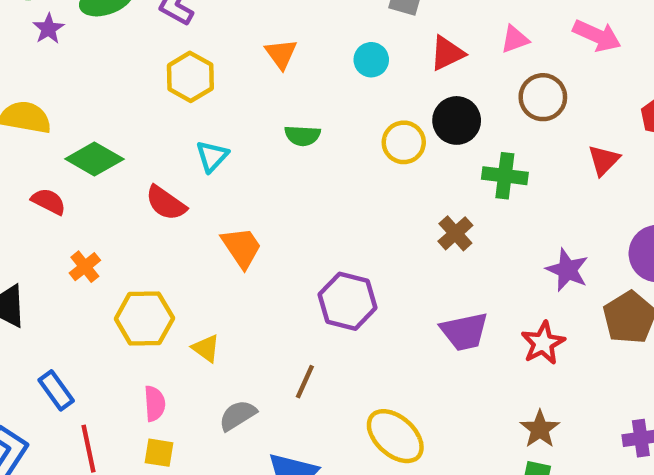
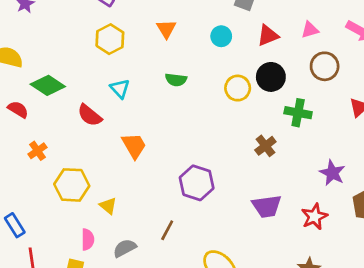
cyan triangle: (212, 156) -> (120, 89), turned -30
pink semicircle: (155, 404) -> (88, 240), moved

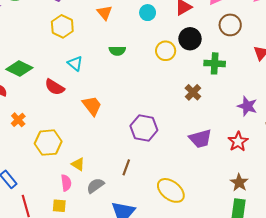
yellow triangle: (108, 206) -> (78, 164), moved

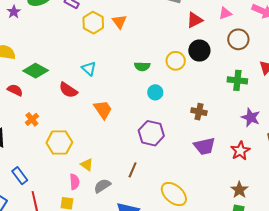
cyan circle: (148, 13) -> (155, 92), moved
yellow hexagon: (62, 26) -> (93, 23), moved
green semicircle: (117, 51) -> (142, 66), moved
green cross: (215, 63) -> (237, 80), moved
brown cross: (193, 92) -> (199, 112), moved, turned -35

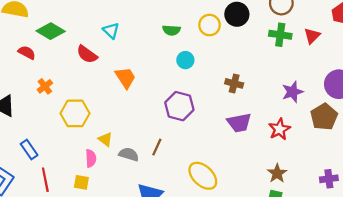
green cross: (237, 80) -> (280, 35), moved
purple star: (251, 117) -> (292, 92), turned 30
gray semicircle: (102, 186) -> (129, 154), moved, turned 48

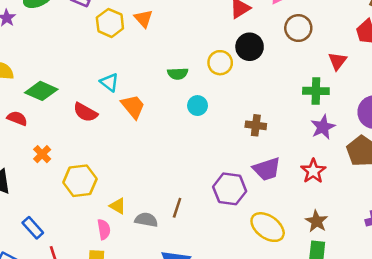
green cross: (280, 35) -> (316, 91), moved
orange trapezoid: (125, 78) -> (133, 106), moved
purple hexagon: (179, 106) -> (230, 189), moved
yellow ellipse: (203, 176) -> (268, 227), moved

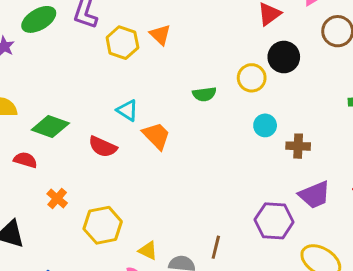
cyan circle: (198, 106) -> (265, 125), moved

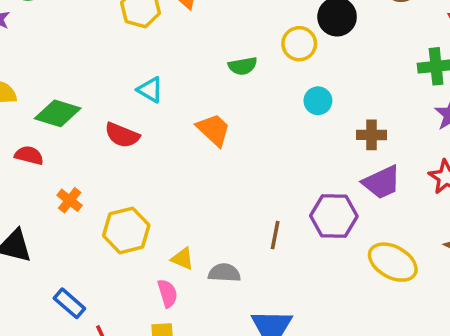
orange trapezoid: (156, 136) -> (214, 130), moved
brown cross: (298, 146) -> (372, 135), moved
brown line: (216, 247) -> (275, 235), moved

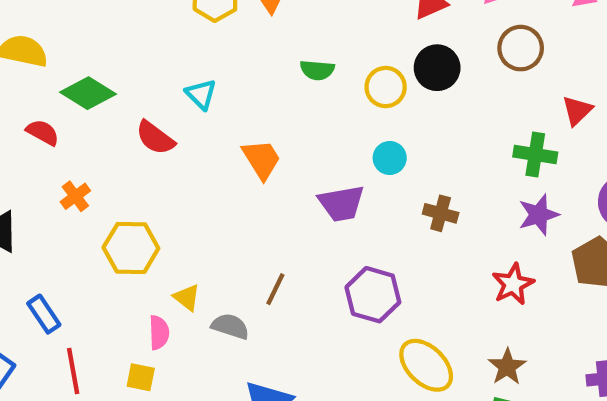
green semicircle: (243, 66) -> (317, 70), moved
purple trapezoid: (382, 182) -> (341, 203), moved
brown line: (275, 235) -> (275, 289), moved

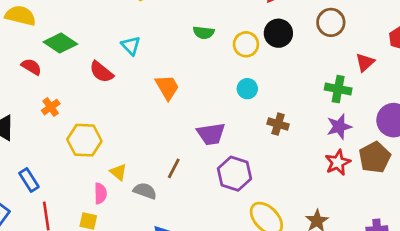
purple trapezoid: (341, 203) -> (211, 134), moved
red star: (513, 284) -> (338, 162), moved

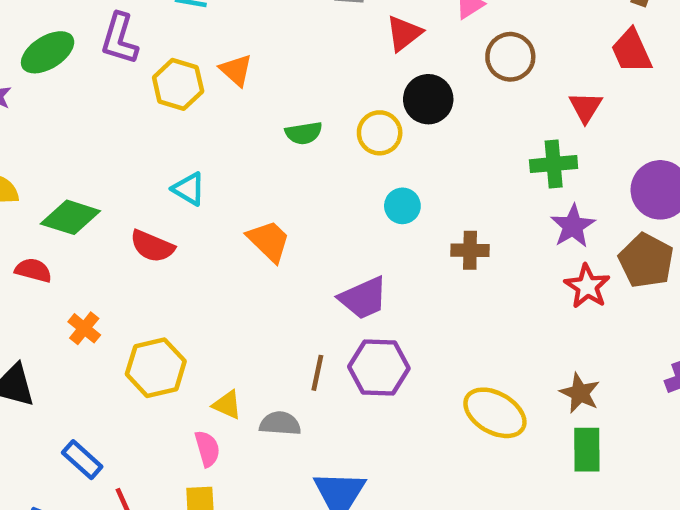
purple hexagon: (234, 174) -> (379, 367), moved

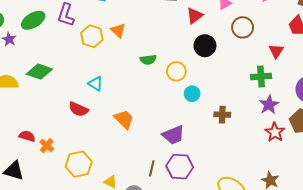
yellow circle: (380, 133) -> (176, 71), moved
green diamond: (70, 217) -> (39, 72), moved
orange trapezoid: (269, 241) -> (124, 119), moved
red semicircle: (33, 270) -> (27, 136), moved

